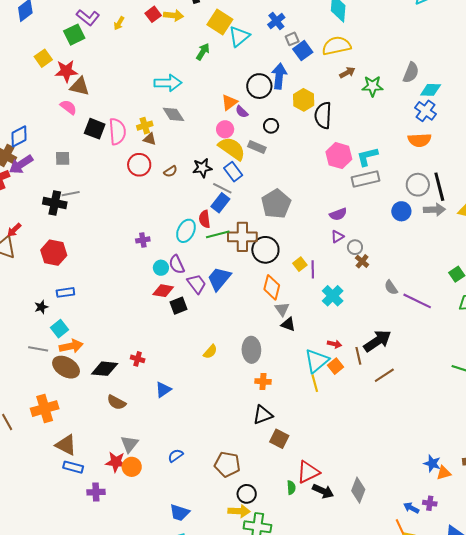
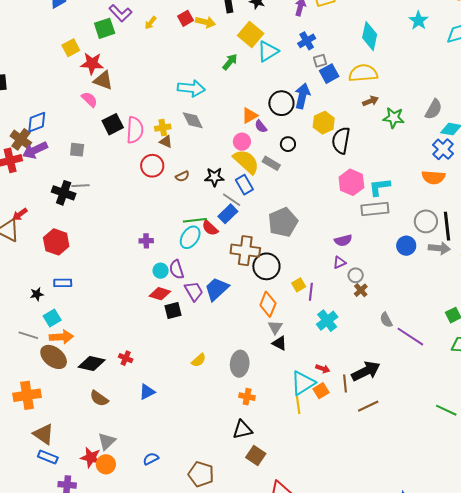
black square: (95, 129) -> (113, 124), turned 35
red semicircle: (205, 219) -> (210, 228), turned -48
green line: (218, 234) -> (195, 220), moved

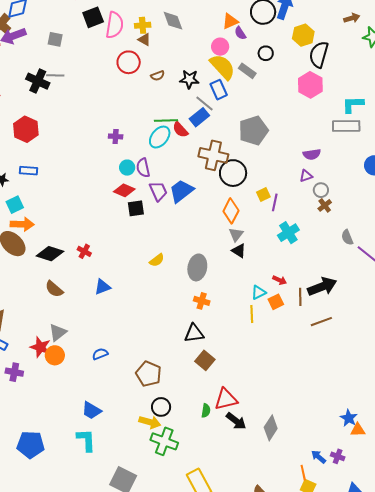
pink hexagon: (351, 182) -> (310, 85), moved
cyan triangle: (303, 383) -> (259, 292), size x0.6

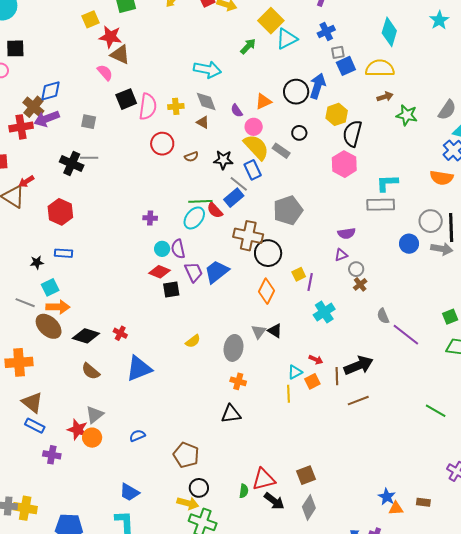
purple semicircle: (240, 33) -> (237, 111), moved
brown triangle: (144, 39) -> (203, 122), moved
gray triangle: (236, 234) -> (259, 332), moved
blue triangle: (102, 287) -> (139, 369), size x1.6
brown square: (205, 360) -> (306, 475), moved, turned 30

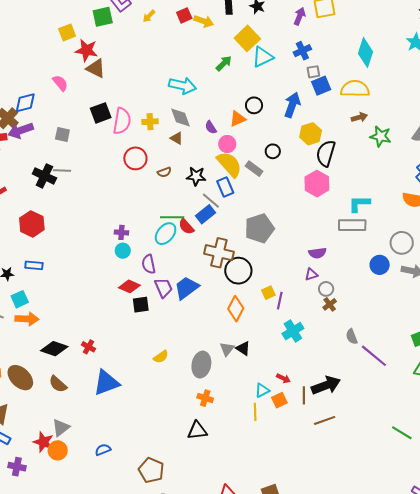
pink semicircle: (105, 73) -> (60, 83), moved
black circle: (296, 92) -> (254, 105), moved, size x0.7
cyan circle: (162, 249) -> (123, 251), moved
brown ellipse: (49, 326) -> (20, 378), moved

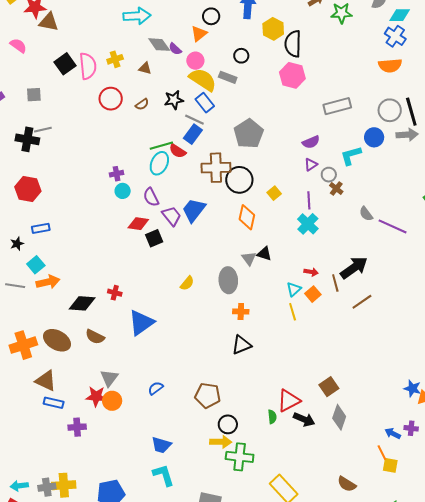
gray diamond: (181, 117) -> (159, 45), moved
cyan L-shape: (359, 204) -> (351, 156), moved
purple line: (280, 301) -> (309, 200), moved

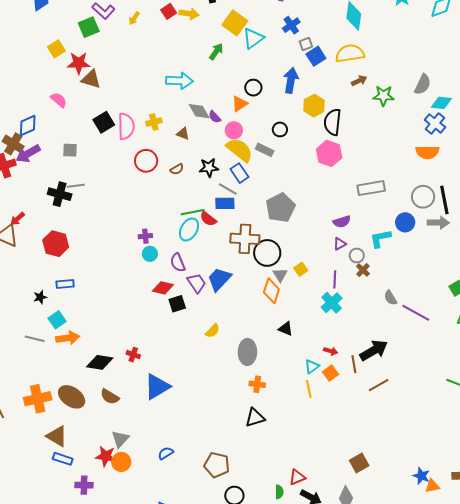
blue rectangle: (193, 134) -> (225, 203), turned 48
gray triangle: (249, 258) -> (280, 275), moved
yellow semicircle: (187, 283) -> (213, 331), moved
brown square: (329, 387) -> (359, 463), moved
red triangle: (289, 401) -> (297, 477), size x0.7

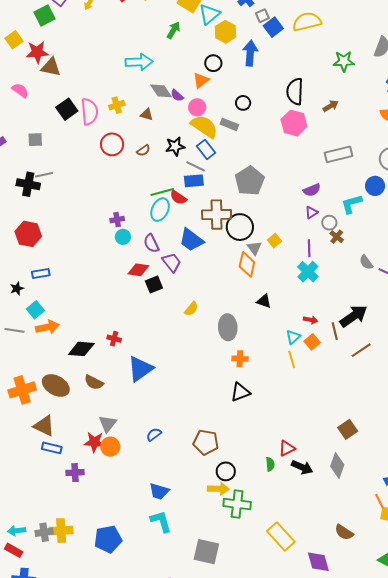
brown arrow: (359, 81) -> (331, 106), moved
yellow hexagon: (314, 106) -> (225, 32), moved
blue trapezoid: (219, 279) -> (191, 240), moved, turned -92

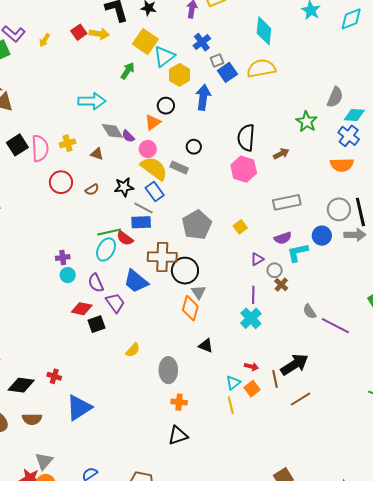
green star: (344, 61) -> (307, 122), moved, turned 30
purple semicircle: (312, 190) -> (283, 238), moved
yellow square: (274, 241) -> (240, 227), moved
brown semicircle: (94, 382) -> (32, 419), turned -30

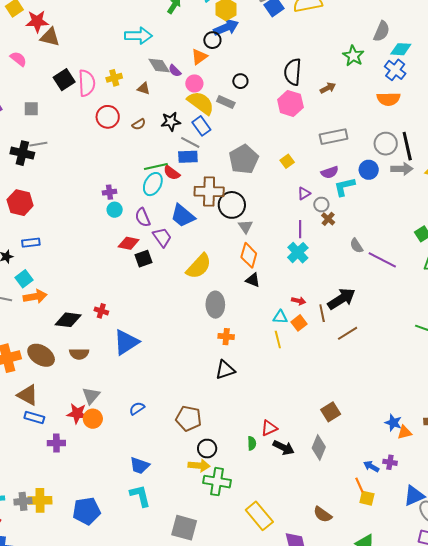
blue arrow: (203, 97) -> (226, 27), moved, turned 60
orange diamond: (190, 308) -> (249, 255), moved
yellow semicircle: (133, 350) -> (199, 266), moved, size x1.8
cyan triangle: (233, 383) -> (280, 317), turned 42

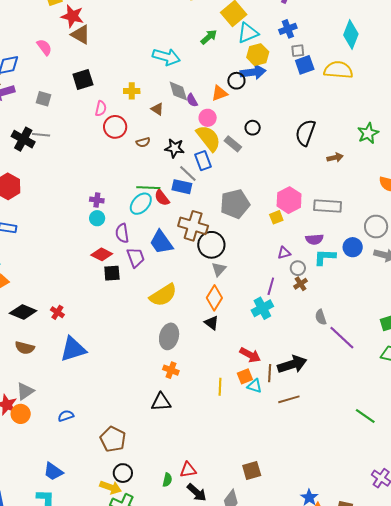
pink semicircle: (87, 83) -> (101, 109), moved, size x0.6
pink hexagon: (290, 103) -> (289, 200), moved
red arrow: (298, 301) -> (250, 355), size x1.5
cyan triangle: (280, 317) -> (255, 386), moved

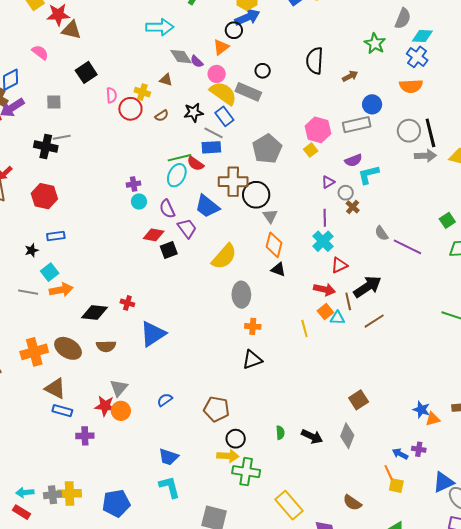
yellow cross: (132, 91) -> (142, 92), moved, turned 35
gray rectangle: (233, 144) -> (248, 92), size x1.4
blue circle: (353, 247) -> (372, 104), moved
red triangle: (188, 470) -> (339, 265), moved

